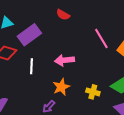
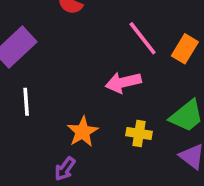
pink arrow: (65, 60) -> (123, 82), moved

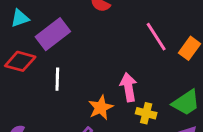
pink arrow: (123, 82) -> (128, 87), moved, turned 88

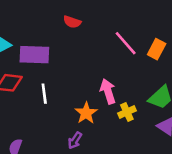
purple rectangle: (53, 34) -> (34, 55), turned 48
yellow cross: (146, 113) -> (127, 112), turned -30

